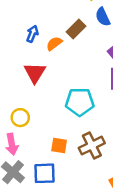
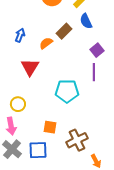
blue arrow: (32, 34) -> (20, 35), moved
brown cross: (92, 145) -> (77, 140), moved

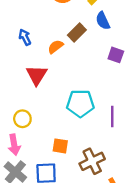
blue arrow: (20, 35) -> (25, 37), turned -48
purple square: (97, 50) -> (116, 55), turned -32
purple line: (94, 72) -> (112, 116), moved

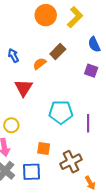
blue semicircle: (103, 21) -> (94, 44), moved

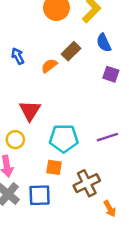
blue semicircle: (94, 44) -> (104, 43), moved
red triangle: (23, 88) -> (30, 111), moved
cyan pentagon: (61, 112) -> (64, 138), moved
purple line: (88, 123) -> (107, 137), turned 72

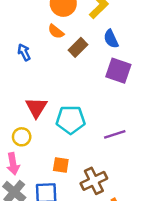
orange semicircle: (49, 66) -> (56, 31), moved, turned -105
purple square: (111, 74) -> (118, 71), size x1.5
cyan pentagon: (64, 138) -> (71, 120), moved

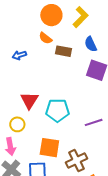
brown rectangle: (78, 47) -> (63, 51), turned 56
blue arrow: (24, 52) -> (19, 55), turned -80
orange square: (61, 165) -> (49, 148), size x1.5

